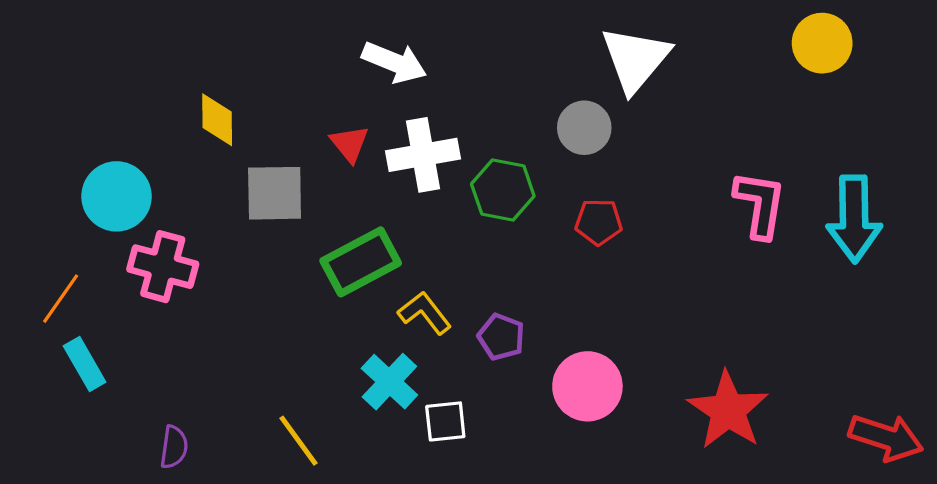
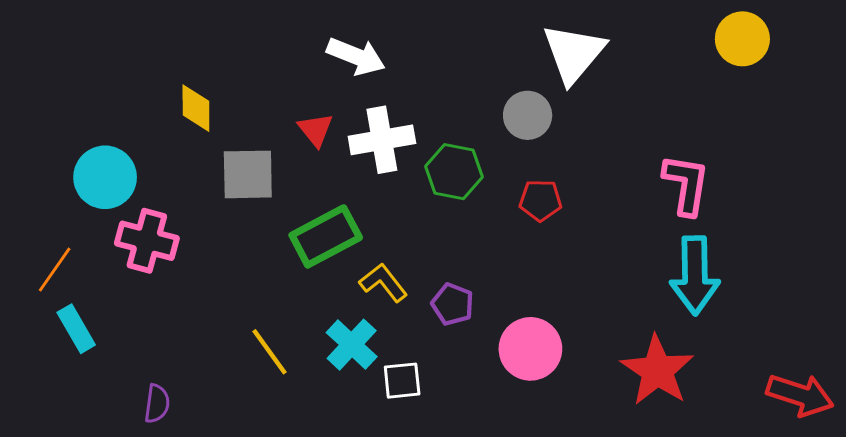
cyan arrow: (854, 219) -> (695, 275), moved
yellow line: (298, 441) -> (269, 352), moved

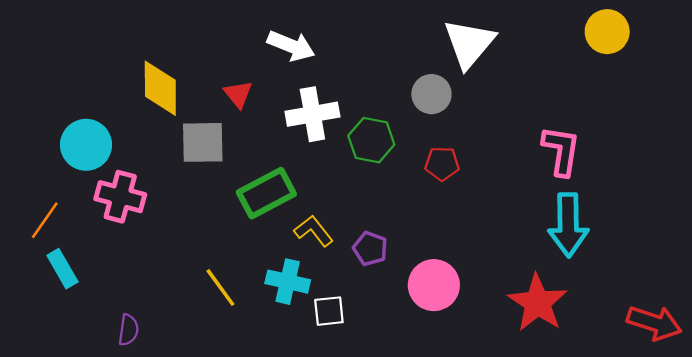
yellow diamond: (196, 108) -> (160, 88), size x1.4
red triangle: (316, 130) -> (238, 94), moved
cyan cross: (352, 345) -> (288, 282), turned -30

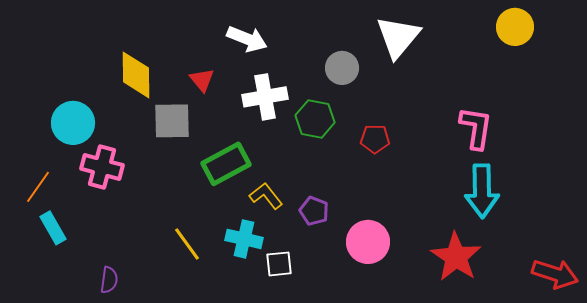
gray circle: (431, 94) -> (342, 68), moved

